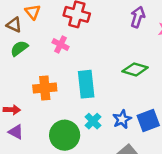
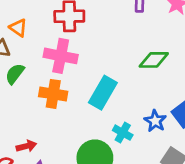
pink cross: (61, 45) -> (61, 56), size x1.6
cyan rectangle: (86, 84) -> (103, 93), turned 52
orange cross: (45, 88) -> (53, 94), moved, turned 30

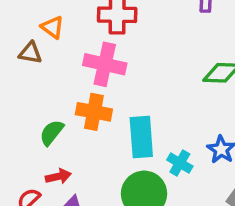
green semicircle: (15, 74) -> (52, 133), moved
cyan rectangle: (103, 93) -> (141, 137), moved, turned -36

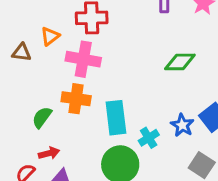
orange triangle: (53, 27) -> (50, 36), moved, turned 48
cyan cross: (180, 163) -> (149, 138), turned 30

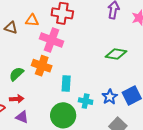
orange triangle: (50, 36) -> (32, 20), turned 32
cyan rectangle: (116, 118) -> (66, 83), size x0.7
cyan cross: (149, 138) -> (86, 101), turned 32

